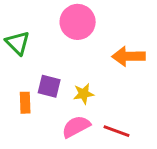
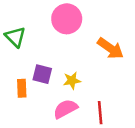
orange arrow: (128, 56) -> (110, 48), turned -144
red line: (116, 131) -> (100, 113), turned 65

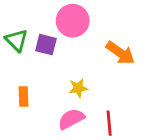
purple square: (42, 74) -> (46, 45), moved

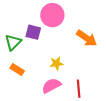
green triangle: (16, 40) -> (13, 42), moved, turned 30
orange rectangle: (24, 96) -> (17, 69), turned -56

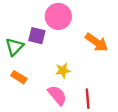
pink semicircle: (51, 86) -> (57, 95), turned 78

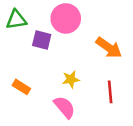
green triangle: (14, 47) -> (16, 20), moved, turned 36
red line: (88, 99) -> (110, 92), moved

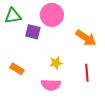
pink semicircle: (64, 107) -> (51, 85), turned 132

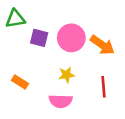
pink circle: (52, 15) -> (71, 38), moved

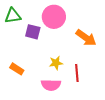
pink circle: (71, 38) -> (54, 17), moved
red line: (104, 87) -> (77, 73), moved

